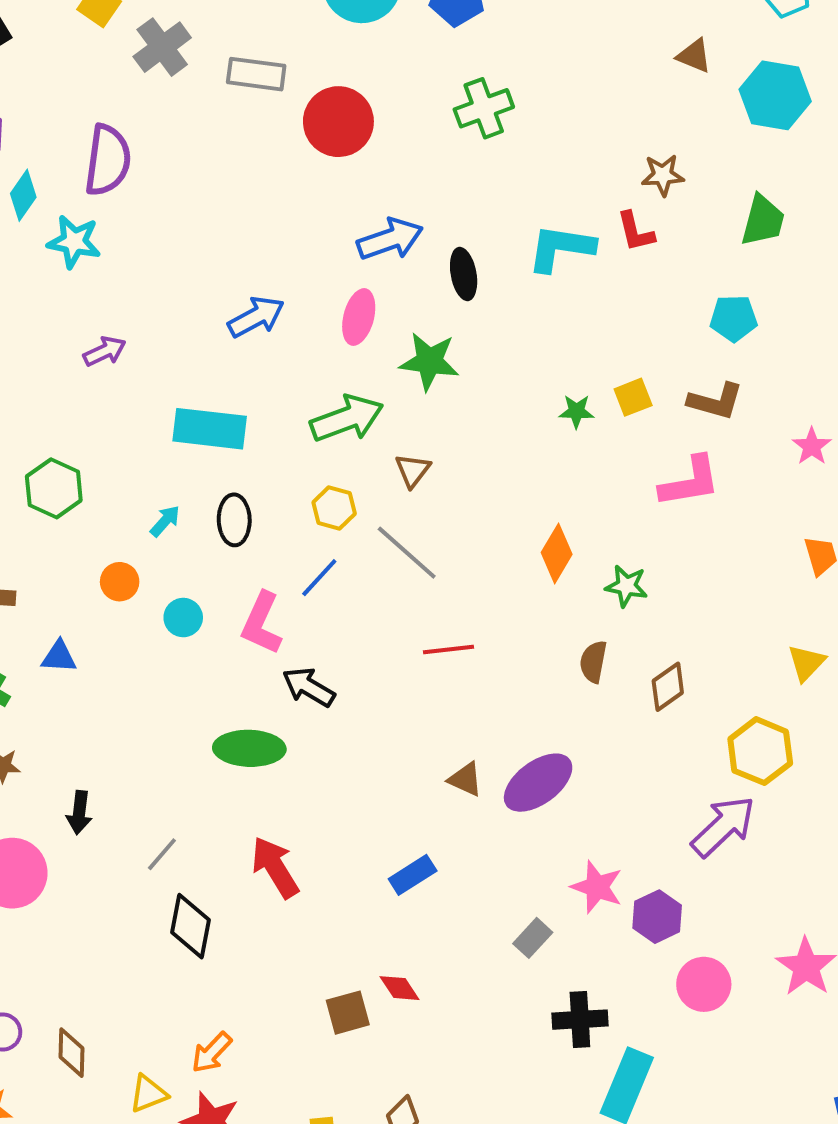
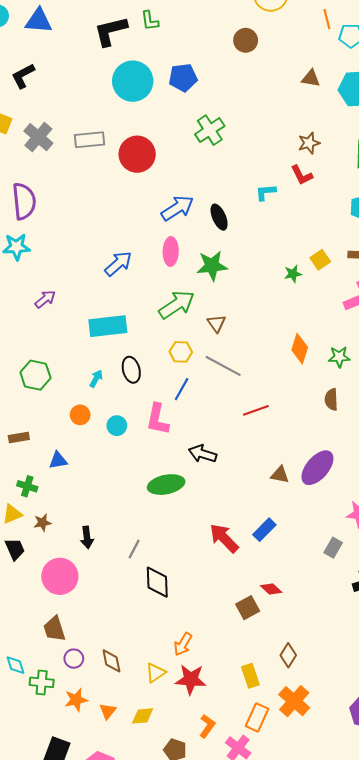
cyan L-shape: (561, 248) -> (266, 192), size x0.6
black arrow: (309, 687) -> (203, 454), moved
red arrow: (275, 867) -> (224, 538), moved

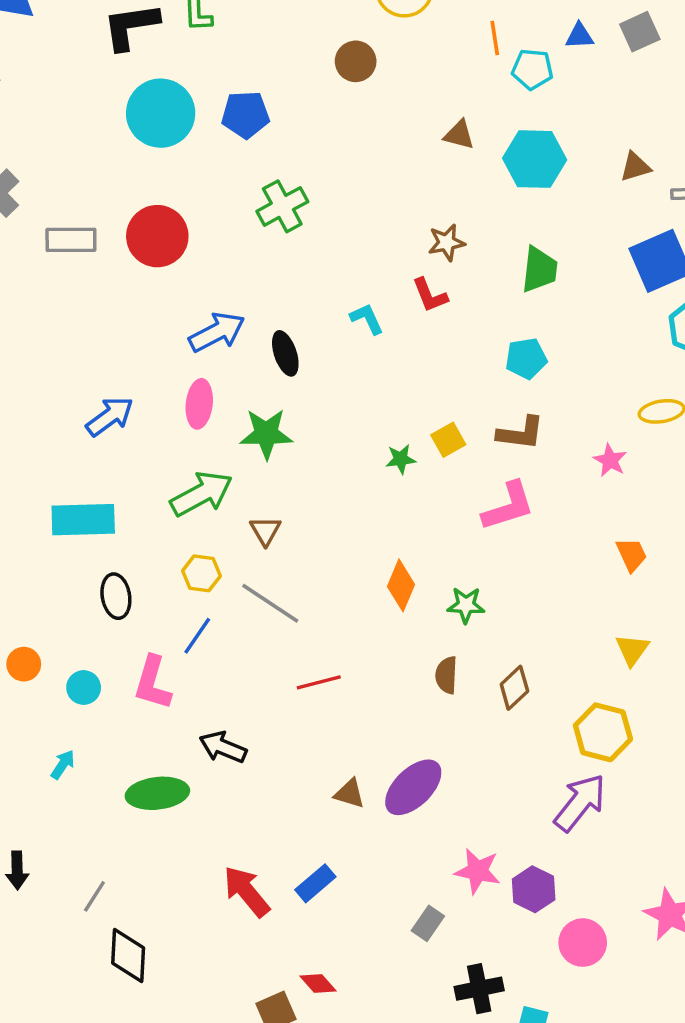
gray rectangle: (90, 140) -> (71, 240), moved
cyan L-shape: (266, 192) -> (367, 319), turned 65
cyan arrow: (96, 379) -> (63, 765), moved

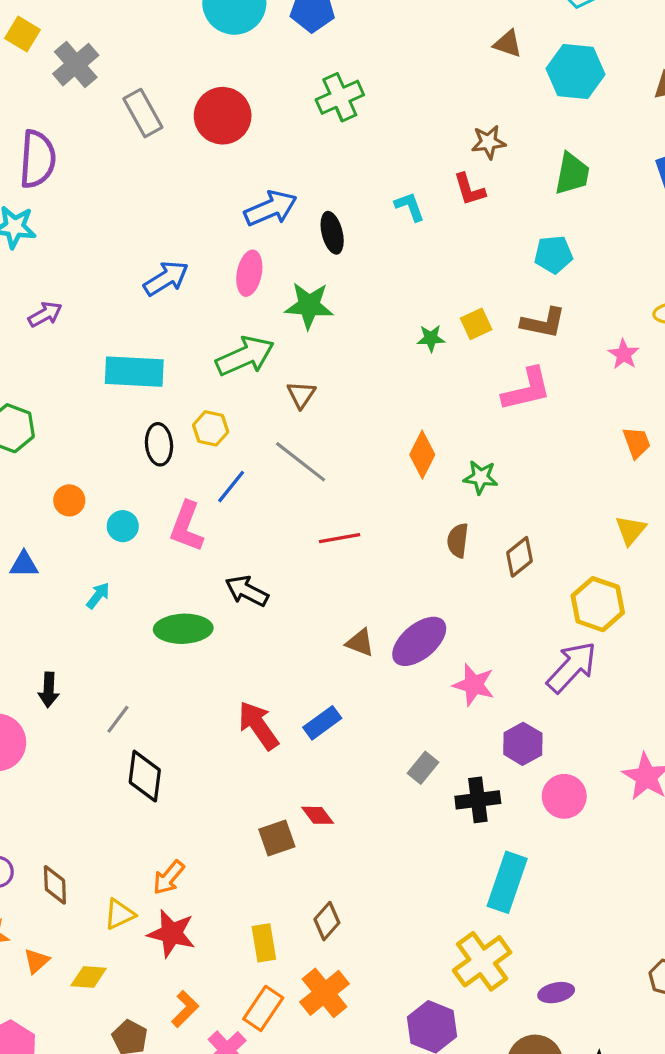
gray rectangle: (71, 240) -> (143, 113), turned 57
yellow hexagon: (201, 573) -> (211, 428), moved
pink star: (477, 871) -> (474, 685), moved
black cross: (479, 989) -> (478, 800), moved

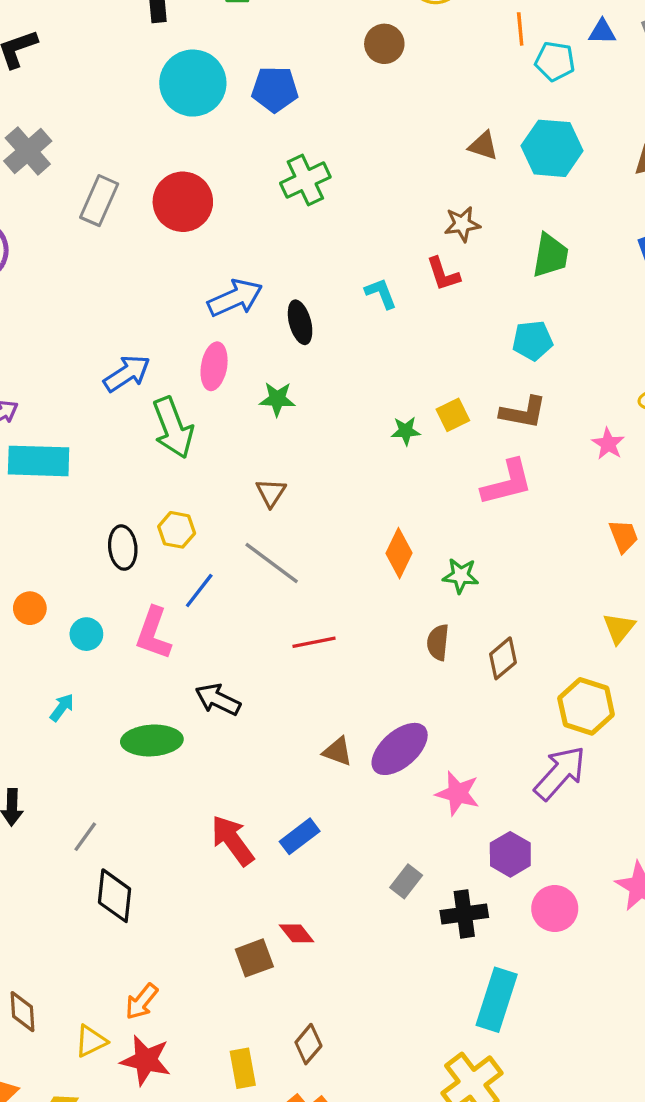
brown triangle: (508, 44) -> (483, 146), moved
gray rectangle: (143, 113) -> (99, 201), turned 54
green star: (309, 305) -> (277, 399), size x0.7
green arrow: (245, 356) -> (173, 428), moved, turned 94
cyan rectangle: (134, 372) -> (39, 461), moved

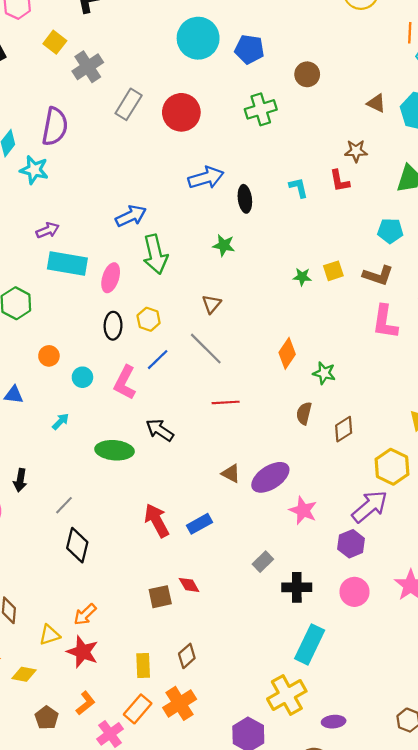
brown circle: (384, 44) -> (307, 74), moved
pink ellipse: (214, 366) -> (111, 278), moved
pink L-shape: (507, 483) -> (385, 322), moved, turned 105
purple hexagon: (510, 854) -> (351, 544), moved

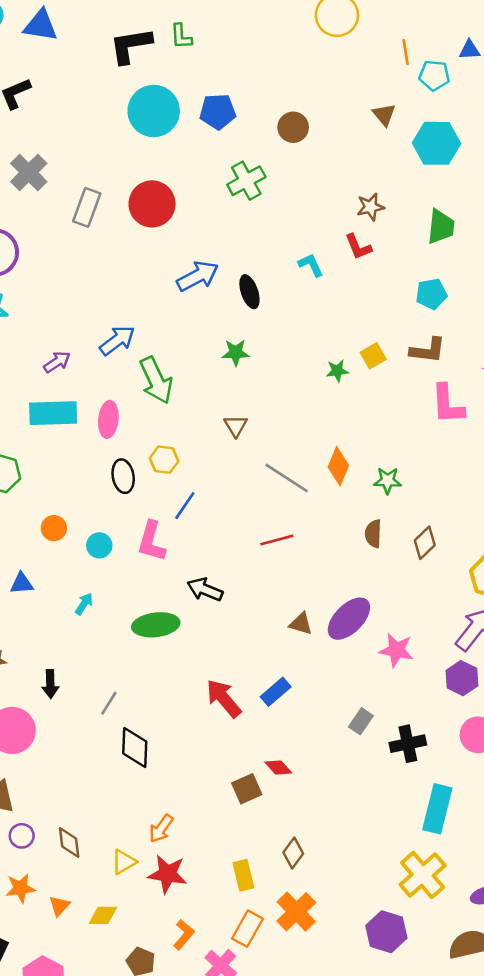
brown triangle: (376, 103) -> (384, 115), moved, turned 36
purple arrow: (48, 230) -> (57, 362), moved
gray line: (206, 349) -> (287, 478), moved

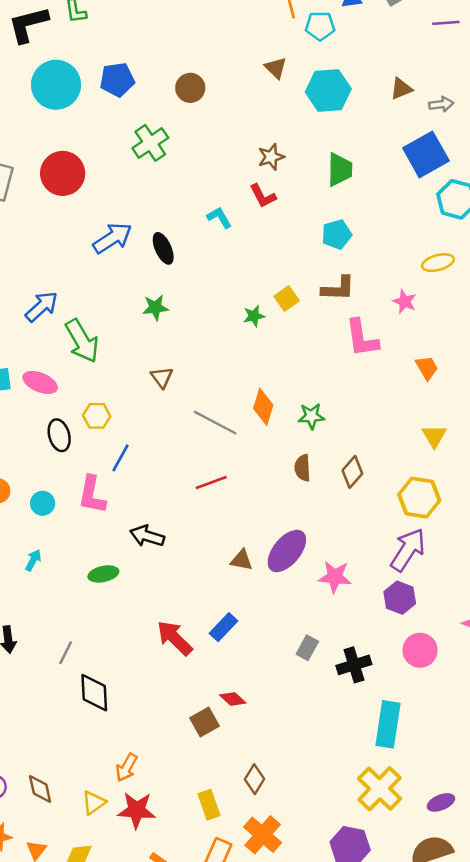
pink ellipse: (108, 419) -> (40, 382), turned -68
green ellipse: (156, 625) -> (103, 574), size x0.7

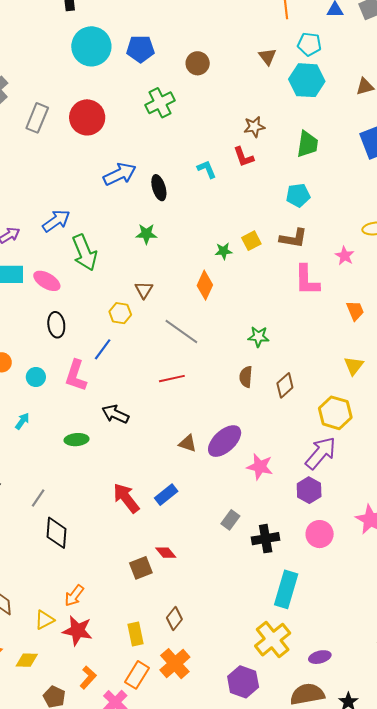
cyan pentagon: (320, 26) -> (309, 44), moved
orange diamond: (263, 407) -> (205, 285), moved
yellow hexagon: (97, 416) -> (120, 313), moved

